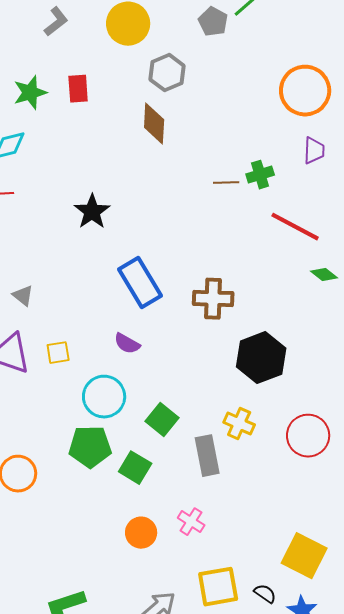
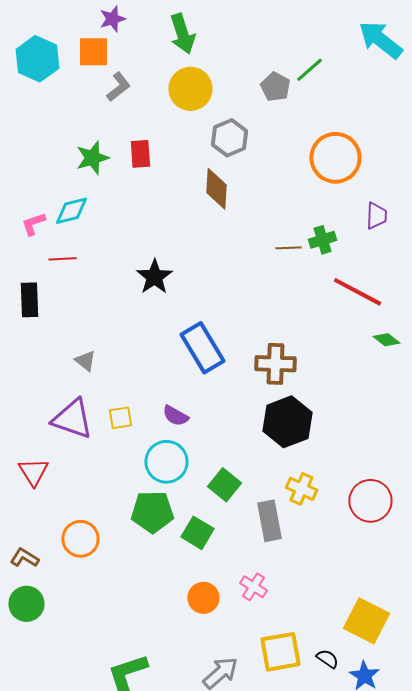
orange circle: (305, 91) -> (335, 158), moved
purple semicircle: (127, 344) -> (175, 416), moved
black hexagon: (261, 358) -> (287, 422), moved

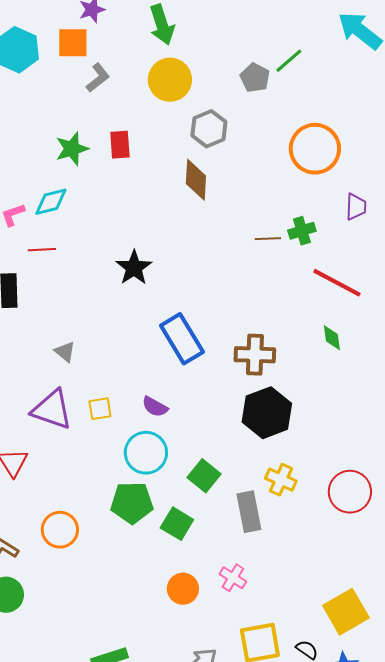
green diamond: (386, 340) -> (332, 338), moved, turned 44
yellow square: (366, 621) -> (346, 612), turned 33

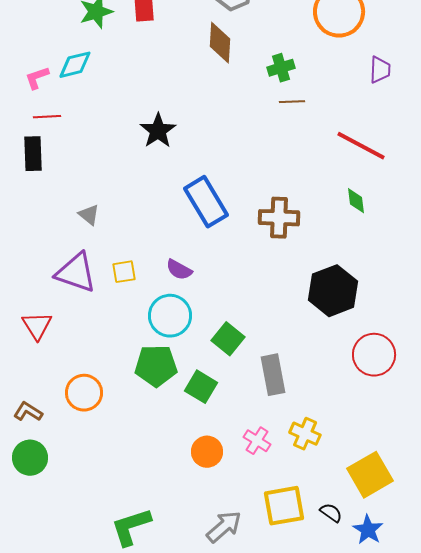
green cross: (302, 231) -> (281, 68), moved
red line: (42, 250) -> (47, 117), moved
black hexagon: (267, 413) -> (333, 291), moved
yellow cross: (281, 480) -> (305, 434), moved

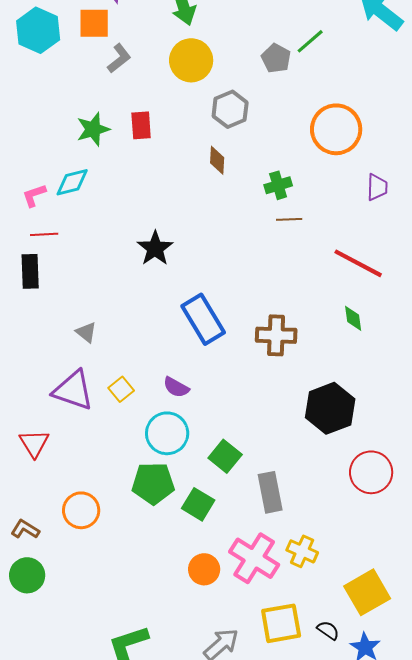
brown diamond: (220, 43) -> (217, 160), size x0.7
yellow square: (124, 272) -> (121, 389), turned -30
pink cross: (257, 441) -> (254, 558), size x1.8

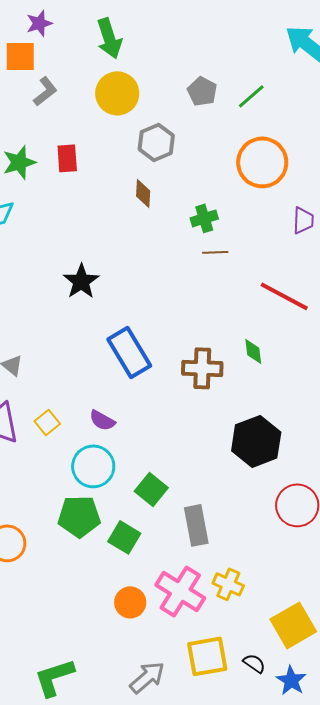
green line: (310, 41) -> (251, 96), moved
green diamond: (353, 318) -> (253, 351), moved

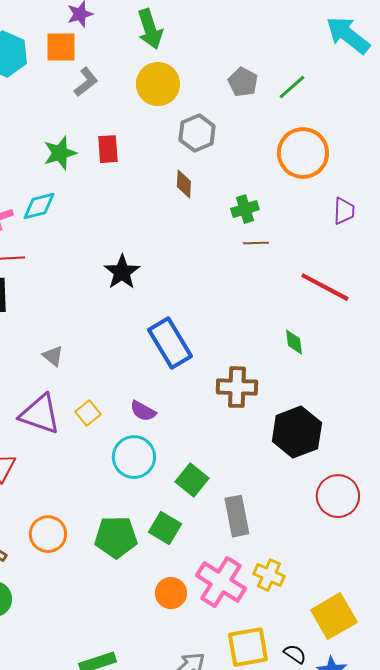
brown cross: (202, 368) -> (237, 387), moved
green pentagon: (79, 516) -> (116, 537), moved

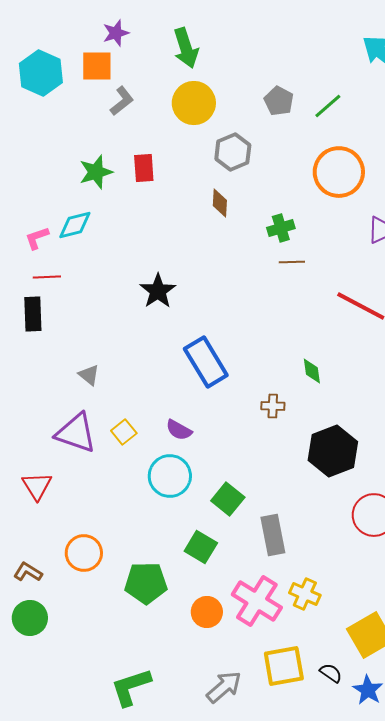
green diamond: (294, 342) -> (312, 371), moved
brown cross: (237, 387) -> (273, 406), size x0.6
green pentagon: (116, 537) -> (146, 583), moved

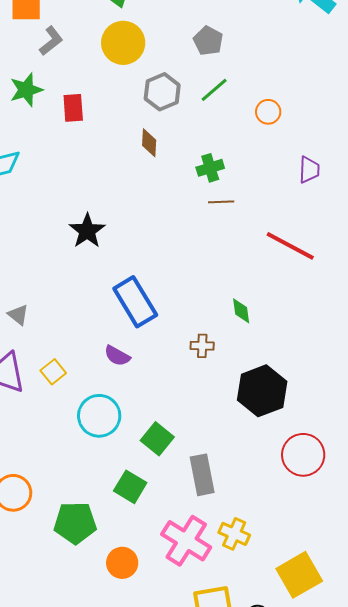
green line: (328, 106) -> (214, 90), moved
green star: (96, 172) -> (26, 90), moved
orange circle: (339, 172) -> (268, 112), size x0.5
purple semicircle: (179, 430) -> (117, 356), moved
orange circle: (207, 612) -> (122, 563), moved

